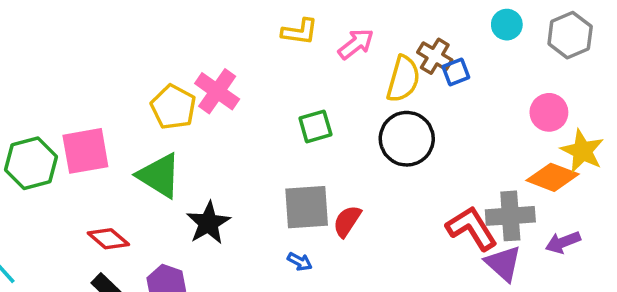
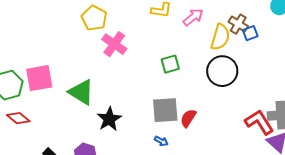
yellow pentagon: (173, 107) -> (94, 18), moved
red diamond: (108, 239) -> (18, 118), moved

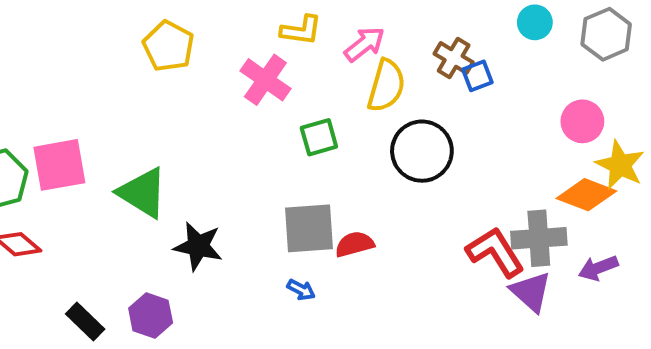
yellow semicircle: (220, 37) -> (386, 86), moved
pink cross: (114, 44) -> (265, 80), moved
red semicircle: (188, 118) -> (355, 244), turned 42
black star: (109, 119) -> (198, 246), turned -30

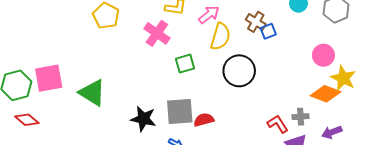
gray cross: (539, 238) -> (301, 117), size x0.6
black star: (198, 246) -> (143, 119), moved
red L-shape: (495, 252) -> (278, 124), size x0.7

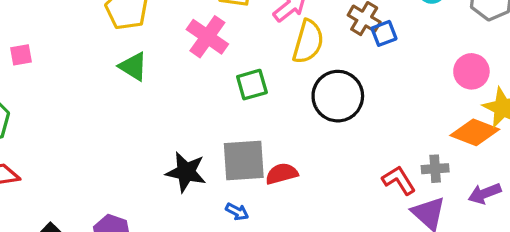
pink square: (49, 78) -> (21, 55), moved, size x0.5
green triangle: (92, 93) -> (133, 66), moved, size x0.7

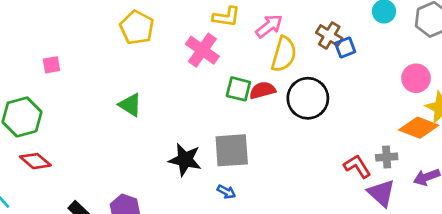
green triangle: (133, 66) -> (130, 105), moved
green square: (252, 85) -> (238, 89), turned 30
red semicircle: (282, 174) -> (262, 90), moved

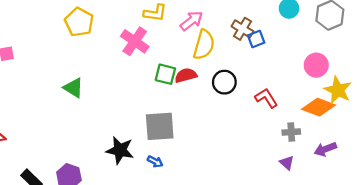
black circle: (308, 98) -> (224, 82), size x0.7
black star: (185, 160) -> (120, 150), moved
red L-shape: (357, 166) -> (266, 98), moved
purple triangle: (381, 193) -> (287, 163), size x0.6

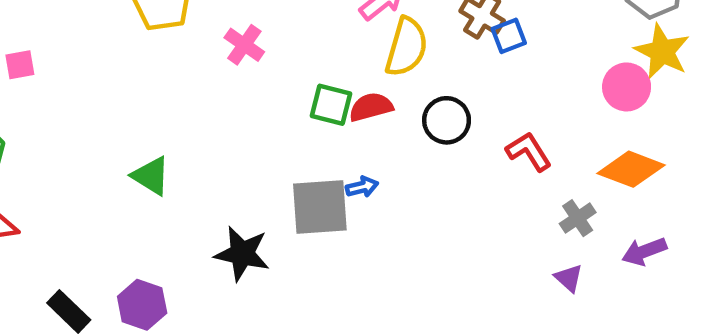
pink cross: (135, 41) -> (244, 45), moved, size x0.7
green triangle: (73, 88) -> (151, 176), moved
yellow star: (338, 90) -> (662, 51), moved
gray cross: (291, 132) -> (578, 218), turned -30
blue arrow: (155, 162) -> (362, 187), moved, turned -42

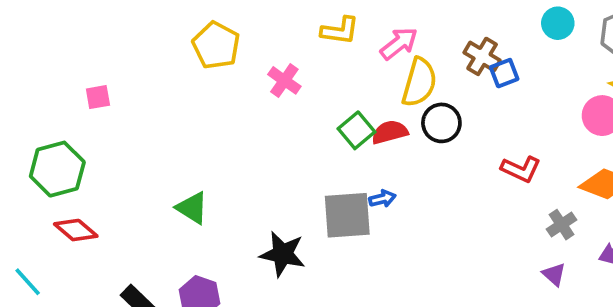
green square: (331, 105) -> (356, 130), turned 36
black circle: (447, 120) -> (441, 123), moved
red L-shape: (529, 151) -> (521, 169), turned 147
green triangle: (151, 176) -> (192, 208), moved

